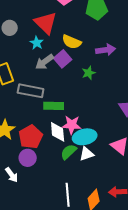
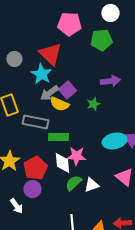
yellow semicircle: (72, 42) -> (59, 104), moved
cyan star: (37, 43) -> (41, 74), size x1.5
cyan ellipse: (85, 137) -> (114, 141), moved

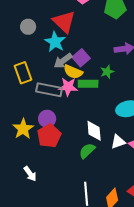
green rectangle: (58, 137) -> (88, 84), moved
pink star: (76, 156) -> (68, 87), moved
white diamond: (62, 163) -> (94, 131), moved
white triangle: (91, 185) -> (118, 142), moved
purple circle: (32, 189) -> (47, 119), moved

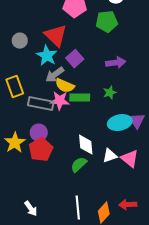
purple square: (81, 58) -> (75, 59), moved
green star: (107, 72) -> (110, 93), moved
white arrow: (30, 174) -> (31, 209), moved

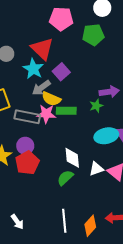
purple arrow: (116, 63) -> (109, 92), moved

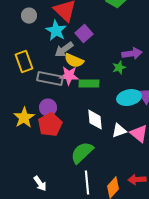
green rectangle: (66, 111) -> (89, 84), moved
green semicircle: (65, 178) -> (82, 153), moved, size x1.4

